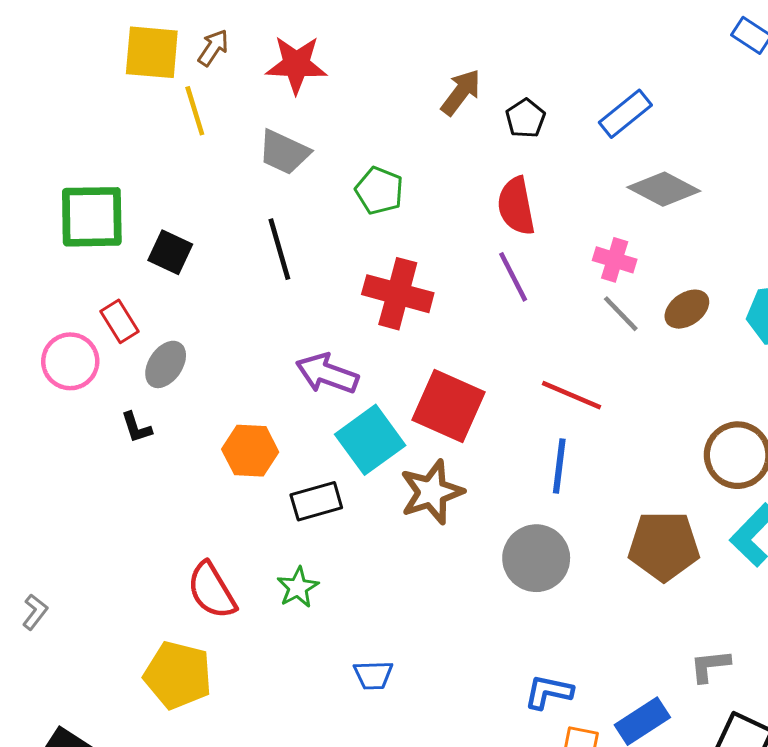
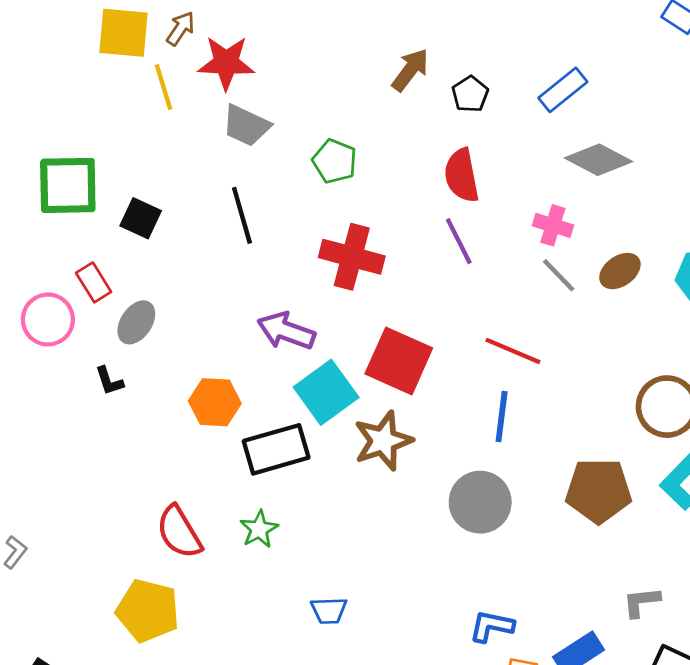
red star: (296, 65) -> (226, 63), moved
black rectangle: (316, 501) -> (276, 449), size x1.4

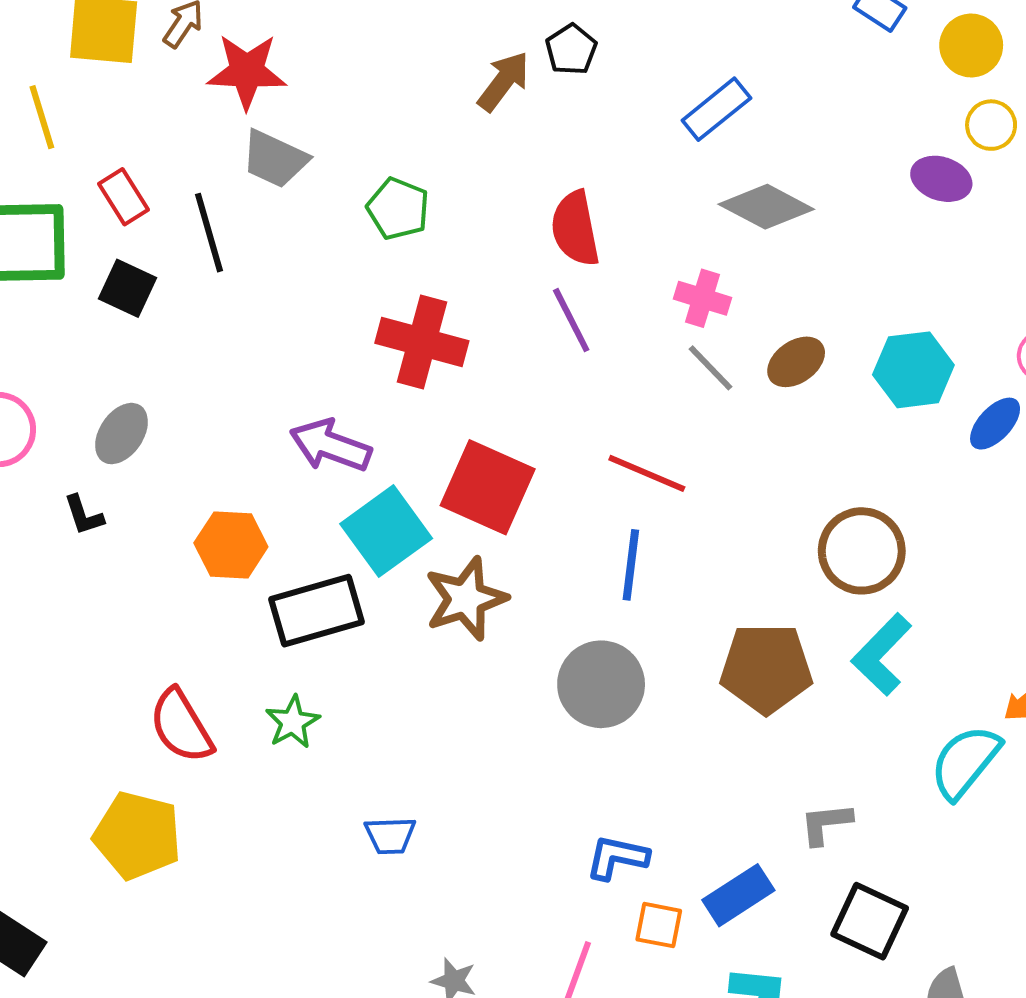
yellow line: (163, 87) -> (42, 117), moved
black pentagon: (470, 94) -> (571, 49), moved
black line: (242, 215) -> (209, 233), moved
red rectangle: (94, 282) -> (123, 197), moved

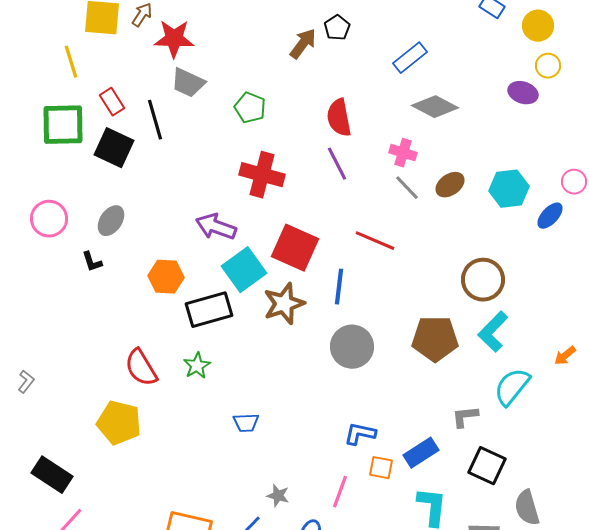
black square: (127, 288) -> (114, 148), size x1.4
blue line: (631, 565) -> (339, 287), moved
cyan semicircle: (965, 762) -> (512, 387), moved

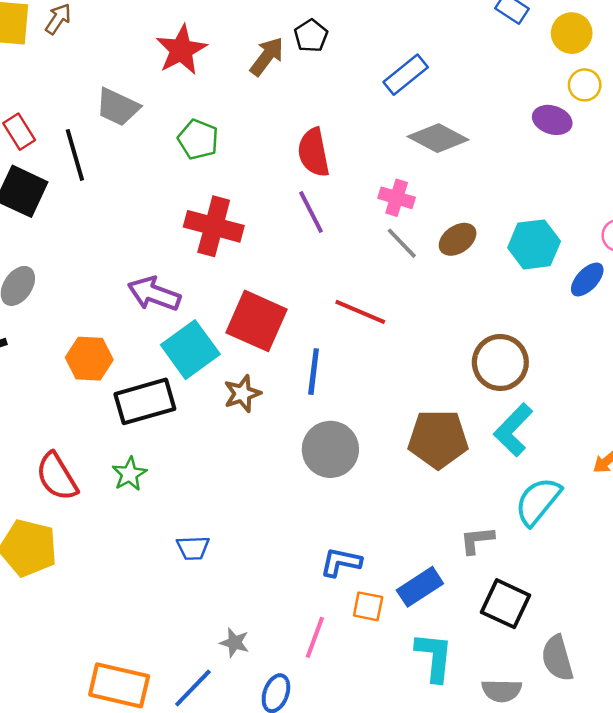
red star: (174, 39) -> (181, 50), moved, turned -30
brown star: (284, 304) -> (242, 394), size x0.7

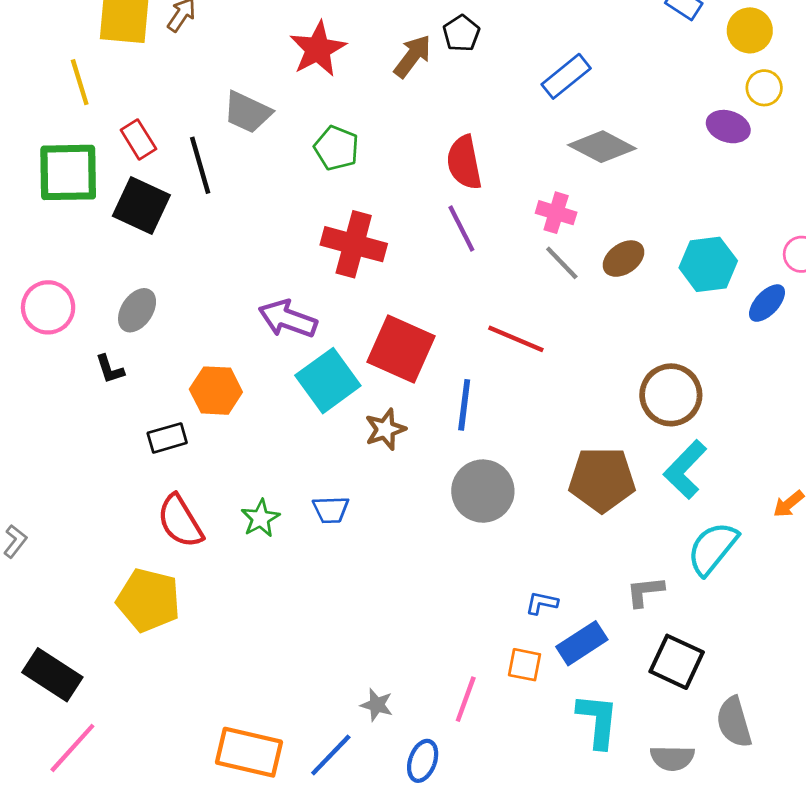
black rectangle: (145, 401) -> (167, 438), moved, size x0.6
blue trapezoid: (193, 548) -> (331, 510), moved
blue L-shape: (341, 562) -> (542, 603), moved, size x0.7

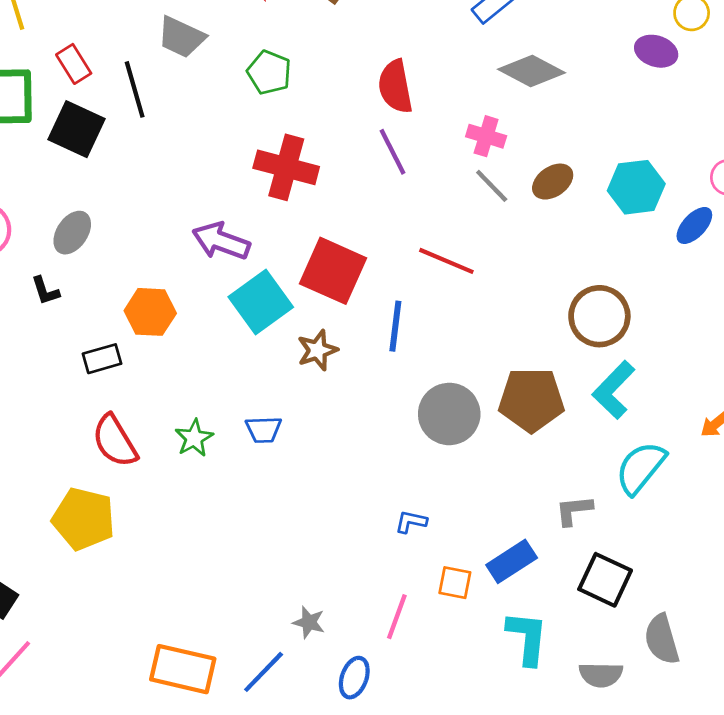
gray circle: (483, 491) -> (449, 414), moved
blue L-shape: (542, 603) -> (411, 522), moved

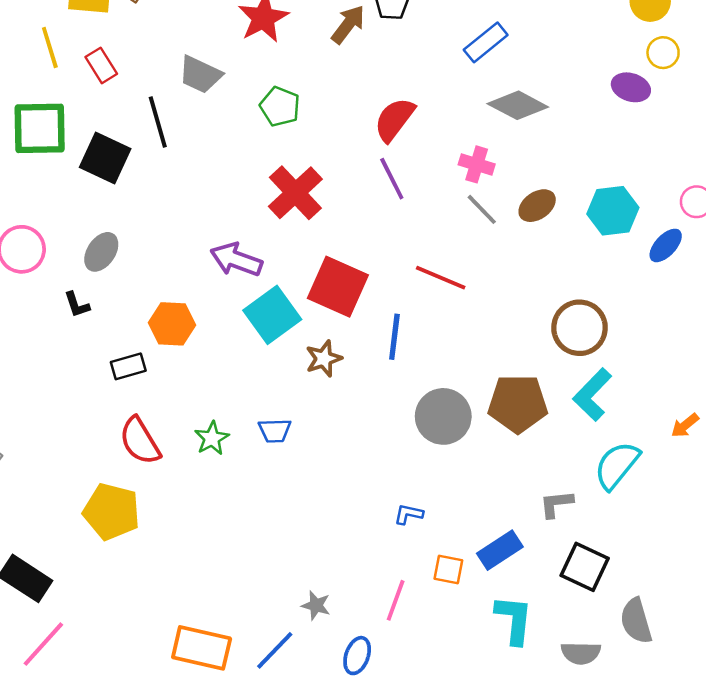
red rectangle: (74, 64) -> (101, 65), moved
red semicircle: (395, 87) -> (394, 119), turned 48
red cross: (286, 167) -> (295, 193), turned 32

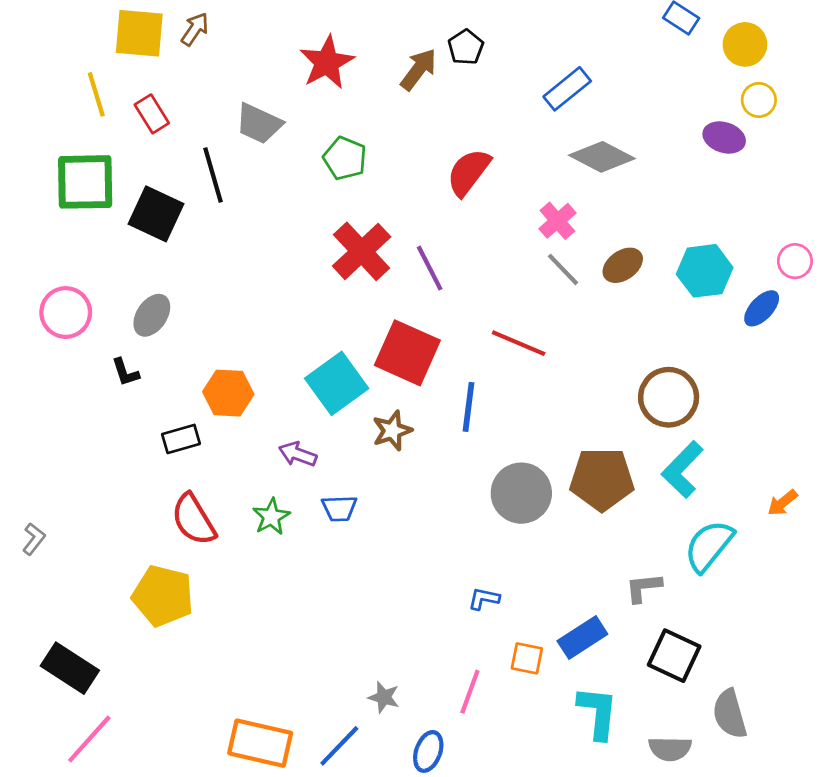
pink cross: (477, 164) -> (557, 221), turned 32
purple line: (392, 179) -> (430, 268), moved
purple arrow: (236, 260) -> (298, 454), moved, size x0.7

